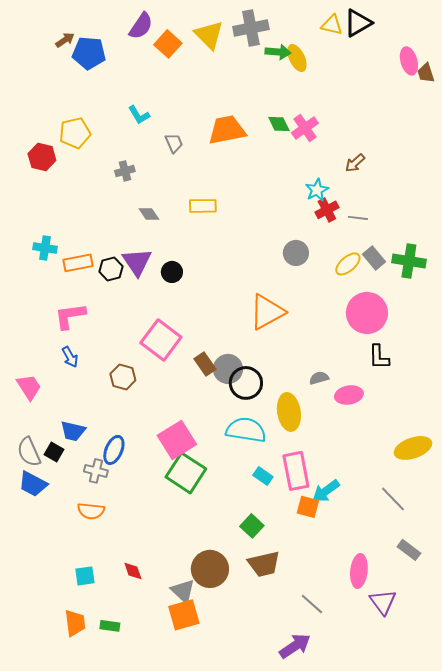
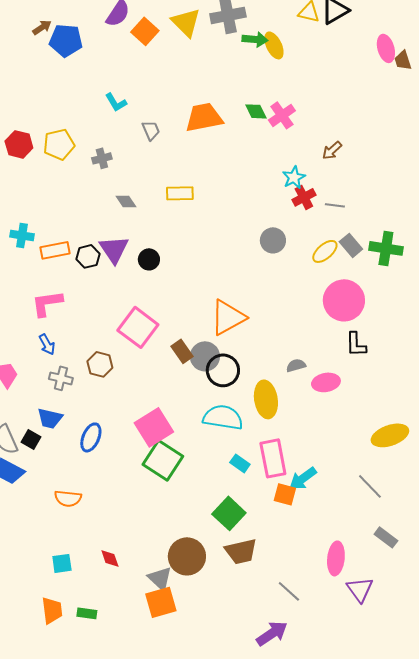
yellow pentagon: (75, 133) -> (59, 144), moved
orange triangle: (267, 312) -> (228, 317), moved
gray cross: (96, 471) -> (61, 378), moved
green square: (252, 526) -> (229, 513), size x1.4

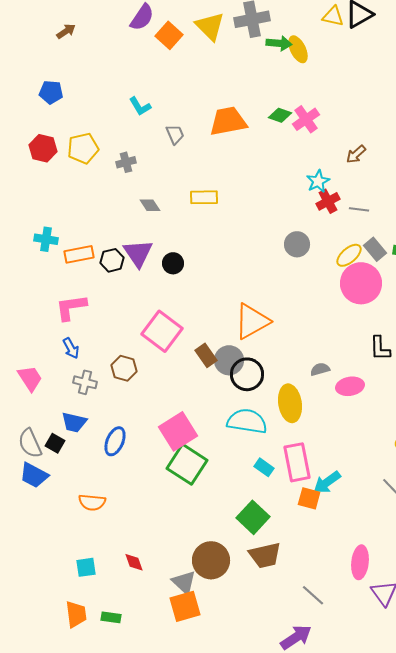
blue pentagon: (66, 40) -> (51, 92), moved, size x0.7
green diamond: (256, 111) -> (280, 115), turned -45
pink circle: (344, 300) -> (361, 283), moved

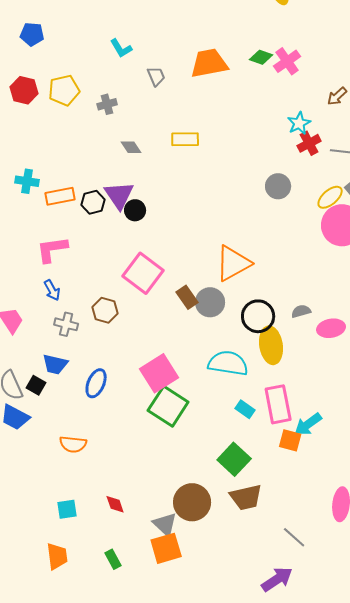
black circle: (173, 263) -> (135, 210), moved
black circle: (247, 374) -> (258, 316), moved
green rectangle: (111, 617) -> (113, 559), moved, turned 54

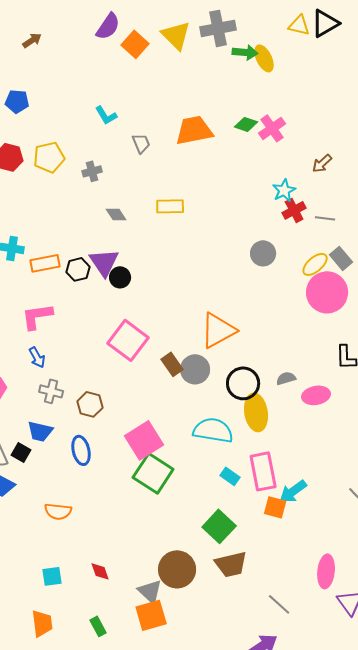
brown hexagon: (105, 310) -> (90, 404), moved
blue ellipse: (96, 383) -> (81, 450), turned -36

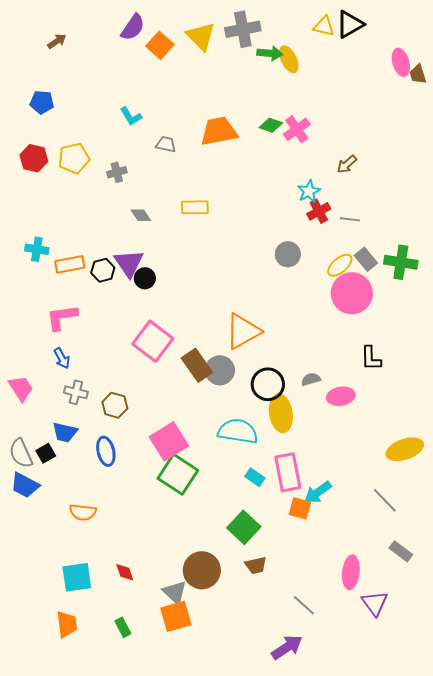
gray trapezoid: (141, 143) -> (166, 144), turned -55
brown rectangle: (172, 364) -> (197, 365), size x1.4
black square: (21, 452) -> (46, 453), turned 30
brown trapezoid: (231, 564) -> (256, 565), size x0.7
cyan square: (52, 576) -> (77, 577), size x1.5

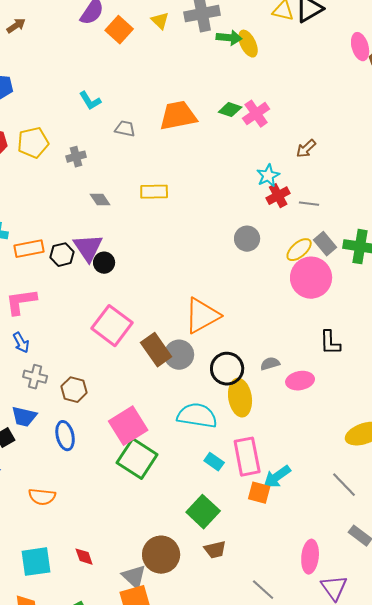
yellow triangle: (201, 36) -> (160, 21), size x0.6

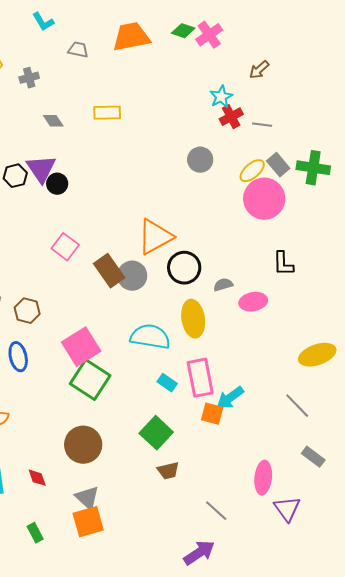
pink square: (112, 326) -> (65, 247), size x0.7
black circle: (227, 369) -> (184, 268), moved
brown circle: (161, 555) -> (83, 445), moved

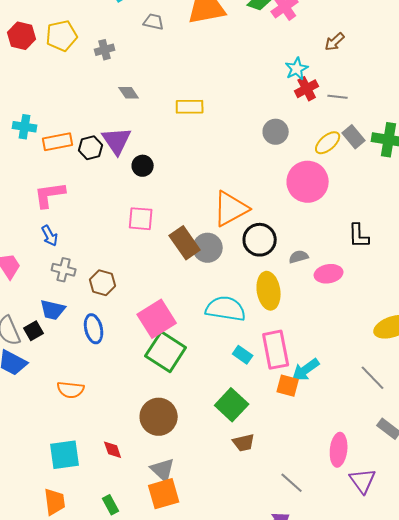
yellow rectangle: (107, 113) -> (190, 107), moved
black circle: (57, 184) -> (143, 166), moved
pink circle: (264, 199) -> (308, 182), moved
pink square: (65, 247) -> (141, 219), turned -32

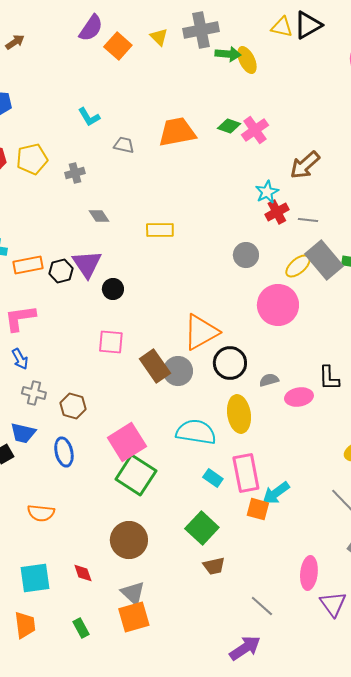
brown arrow: (335, 42) -> (305, 165), size x1.5
gray rectangle: (354, 137) -> (324, 260), size x1.6
black L-shape: (359, 236) -> (329, 378), moved

